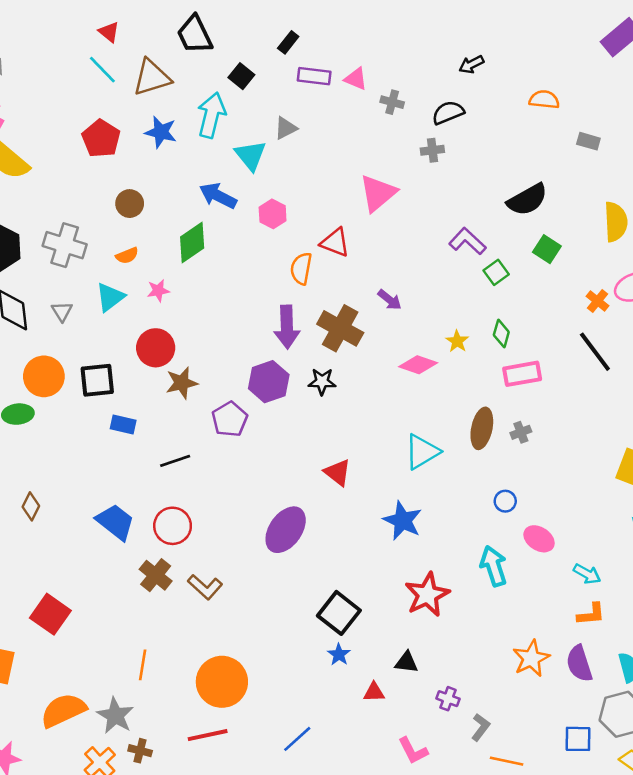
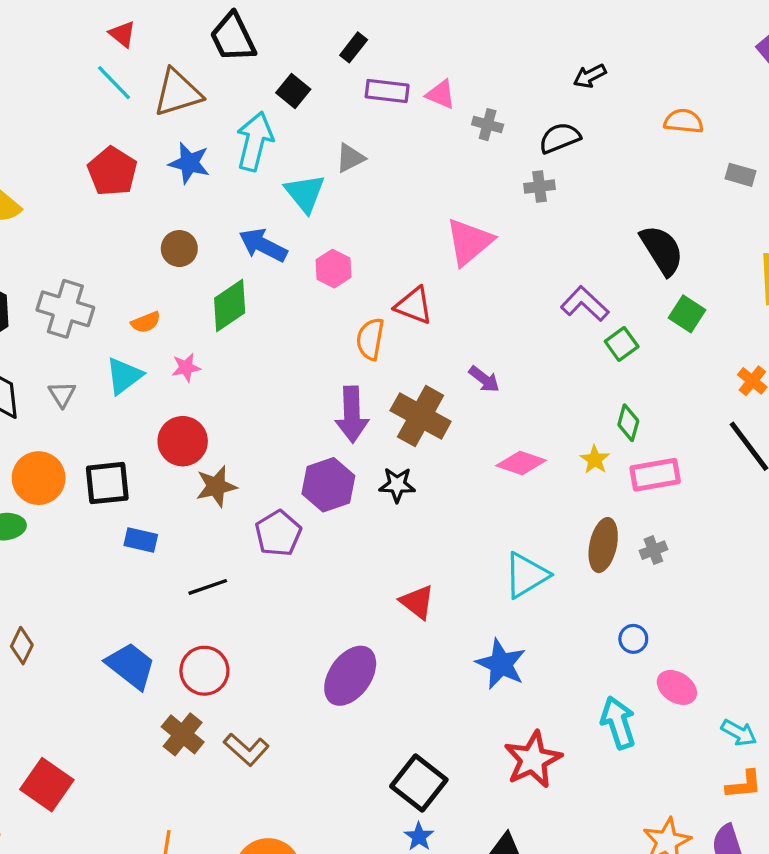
black semicircle: (527, 200) -> (662, 250), turned -93
brown circle: (130, 204) -> (179, 249), moved
yellow star: (457, 341) -> (595, 460), moved

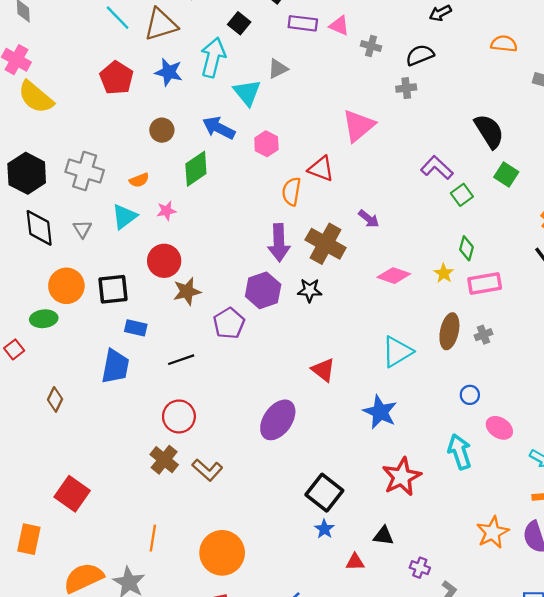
blue trapezoid: (131, 666) -> (115, 366), moved, turned 63

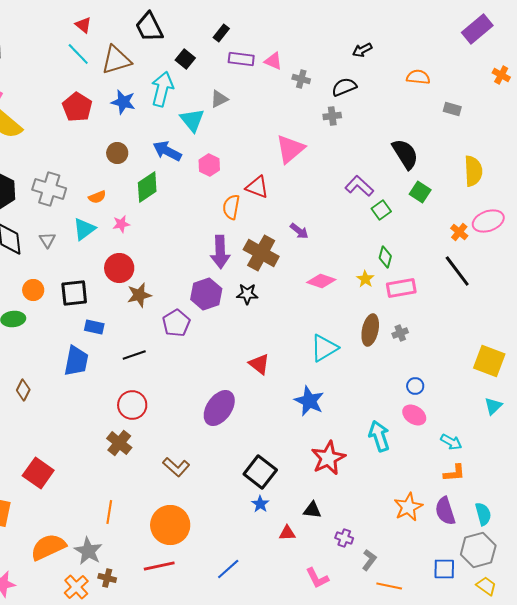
orange circle: (66, 286) -> (33, 290), size x0.7
blue circle: (470, 395) -> (415, 386), moved
brown L-shape: (207, 470) -> (176, 467), moved

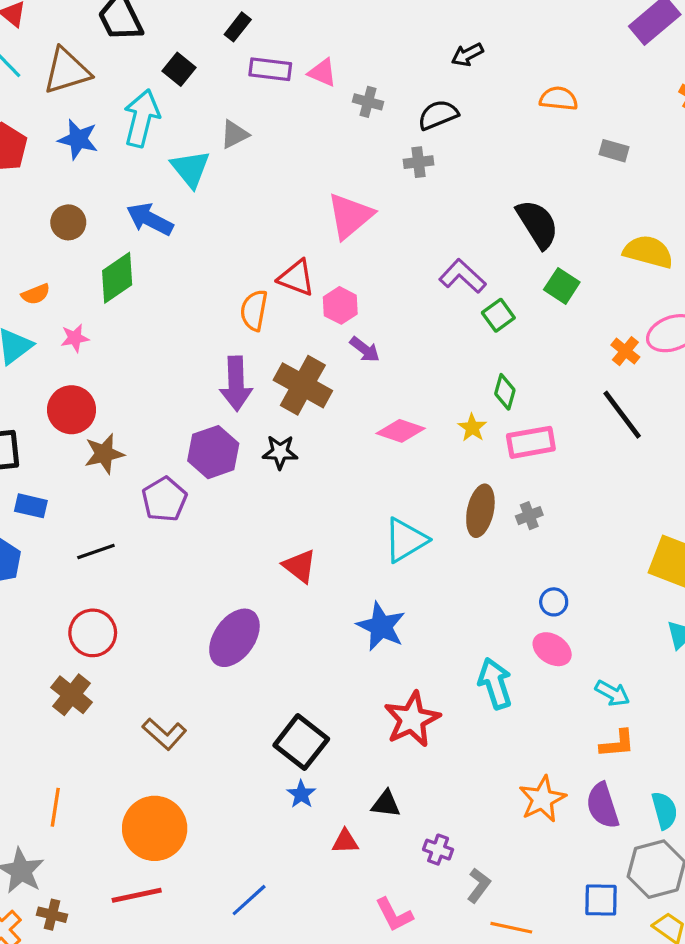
pink hexagon: (209, 165) -> (340, 305), moved
yellow semicircle: (473, 171) -> (648, 252), turned -72

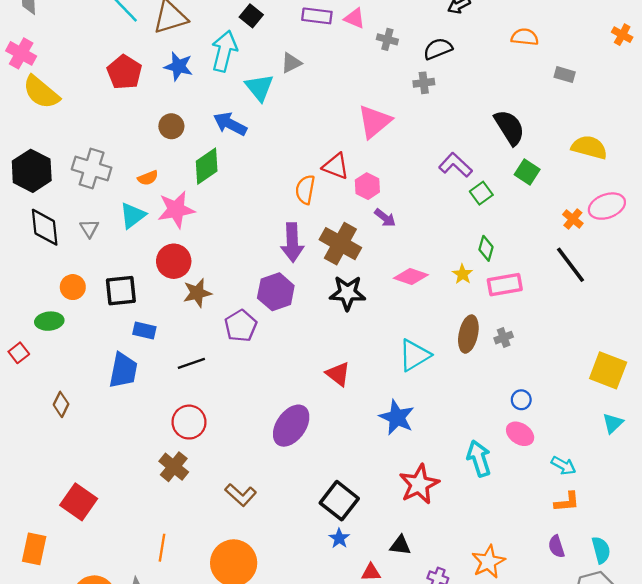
pink star: (75, 338) -> (176, 210), size x1.8
black star: (280, 452) -> (347, 293), moved, size x1.4
orange star: (542, 799) -> (488, 562), moved
purple semicircle: (603, 806) -> (556, 546), size x0.7

